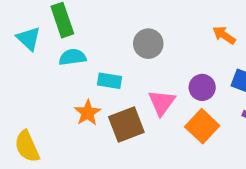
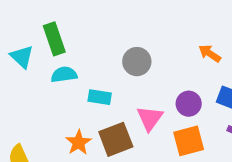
orange star: (88, 113) -> (79, 143), moved
orange square: (202, 126) -> (189, 141), turned 32

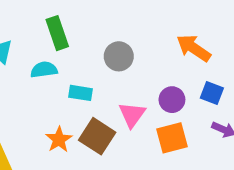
green rectangle: (54, 39) -> (57, 33), moved
orange arrow: (210, 53) -> (194, 48), size x1.5
brown square: (116, 139) -> (97, 136), turned -36

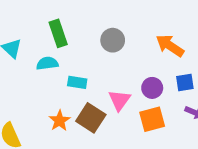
gray circle: (119, 56) -> (113, 40), moved
blue square: (212, 93) -> (185, 82), turned -30

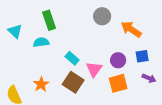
gray circle: (113, 40) -> (102, 16), moved
cyan rectangle: (77, 82) -> (72, 58), moved, turned 32
orange star: (59, 121) -> (41, 84), moved

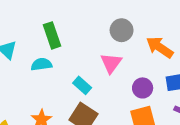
pink triangle: (94, 69) -> (111, 63), moved

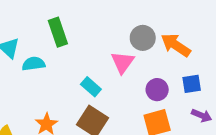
gray circle: (122, 30) -> (143, 38), moved
cyan semicircle: (41, 64) -> (34, 64), moved

